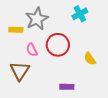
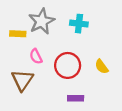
cyan cross: (80, 14) -> (79, 24), moved, turned 35
red circle: (58, 45) -> (68, 65), moved

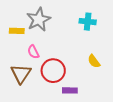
cyan cross: (79, 24) -> (88, 22), moved
red circle: (68, 65) -> (53, 71), moved

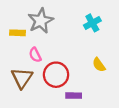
cyan cross: (88, 22) -> (92, 23), turned -35

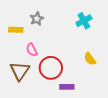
gray star: (41, 21) -> (37, 19), size x0.6

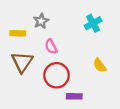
pink semicircle: (32, 50) -> (51, 47), moved
brown triangle: (20, 71) -> (22, 62), moved

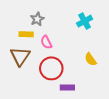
yellow rectangle: (18, 33) -> (26, 34), moved

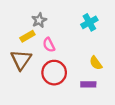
yellow rectangle: (26, 34) -> (27, 36), turned -32
purple rectangle: (67, 88) -> (88, 84), moved

